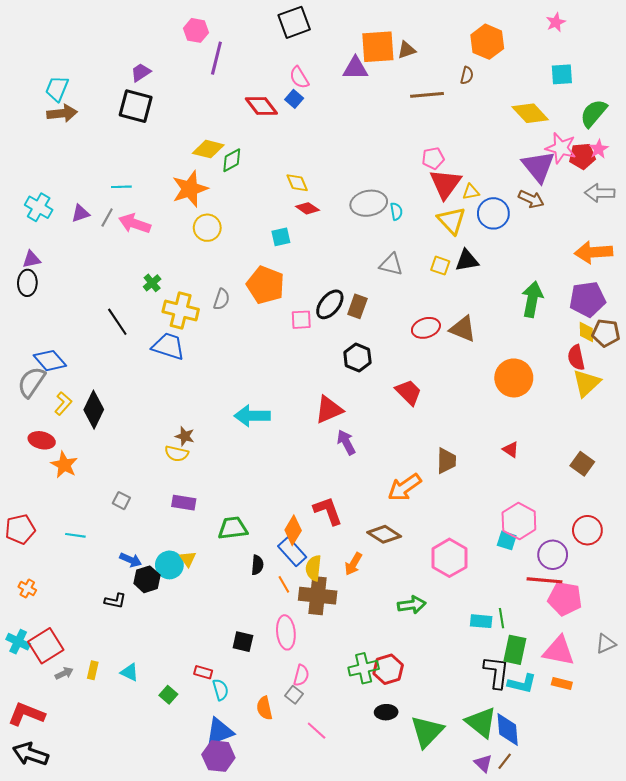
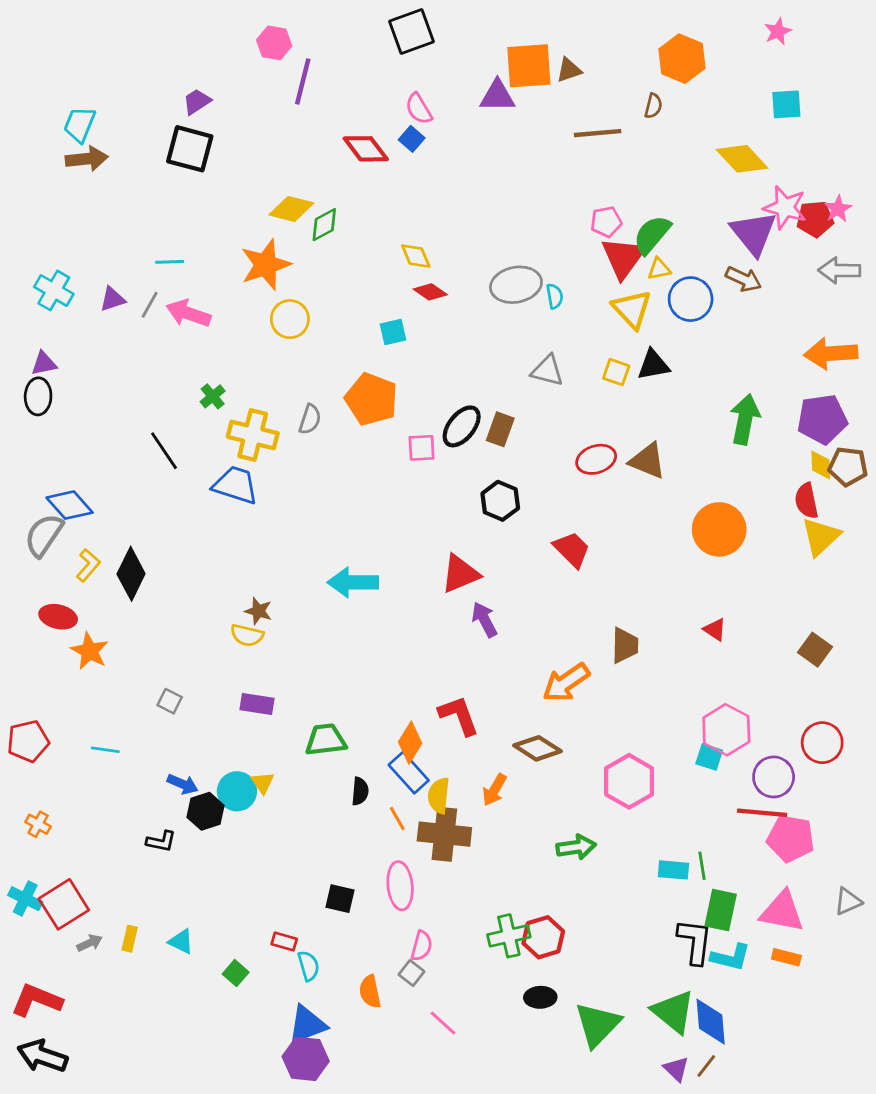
green semicircle: (594, 113) -> (652, 235), moved

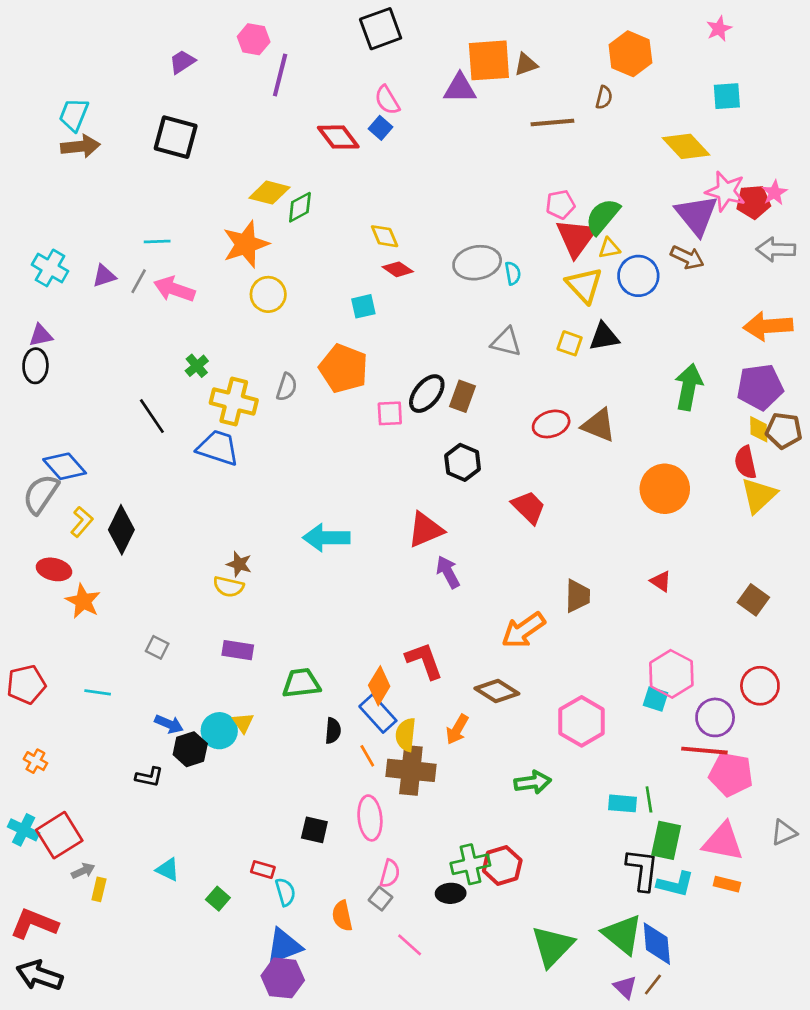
purple trapezoid: (197, 102) -> (182, 62), moved
yellow rectangle: (130, 939) -> (99, 889), moved
black ellipse: (540, 997) -> (451, 893), moved

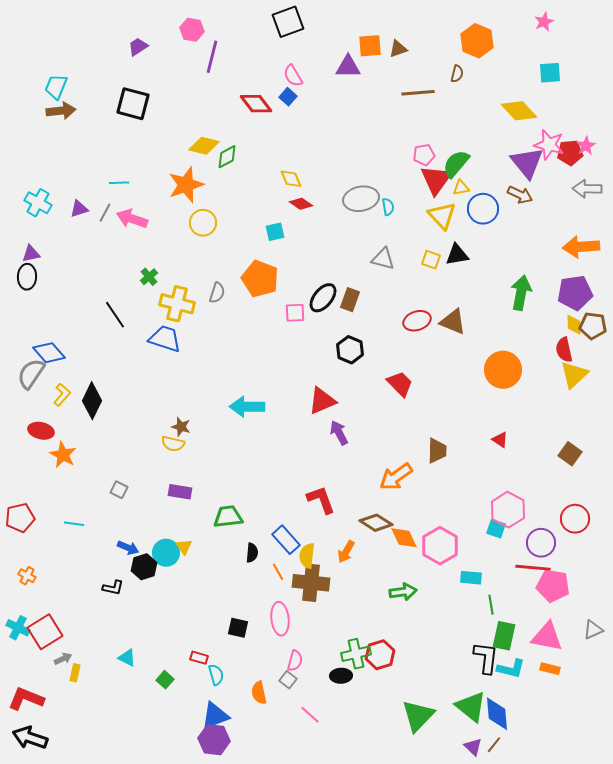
orange square: (489, 60) -> (370, 46), size x0.7
orange diamond: (379, 686) -> (404, 538), moved, turned -56
cyan rectangle: (622, 803) -> (471, 578), moved

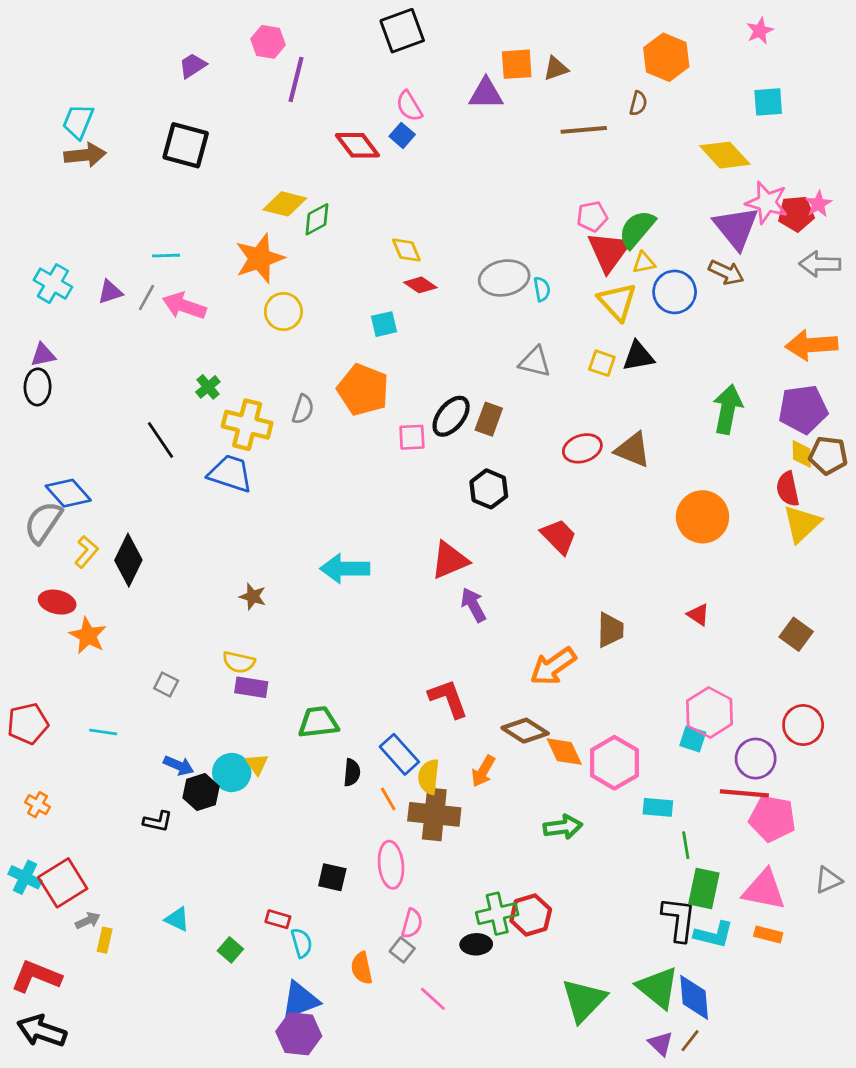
yellow semicircle: (173, 444) -> (239, 662), moved

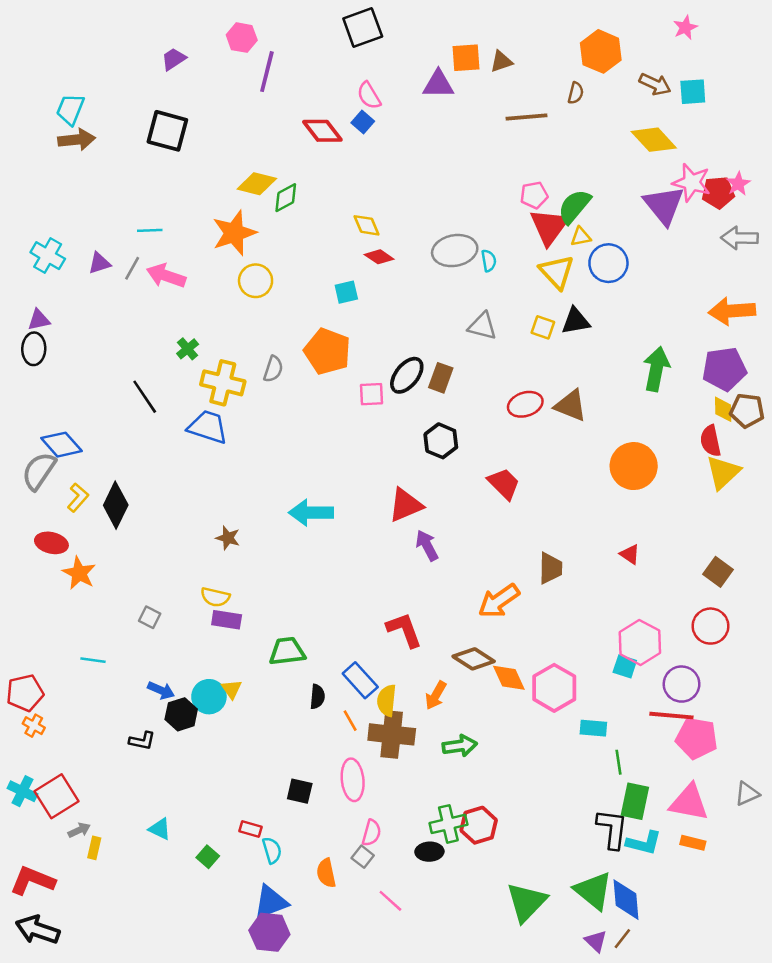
brown arrow: (726, 272) -> (655, 84), moved
red pentagon: (28, 724) -> (25, 693), moved
red circle: (803, 725) -> (711, 626), moved
green arrow: (563, 827) -> (460, 746), moved

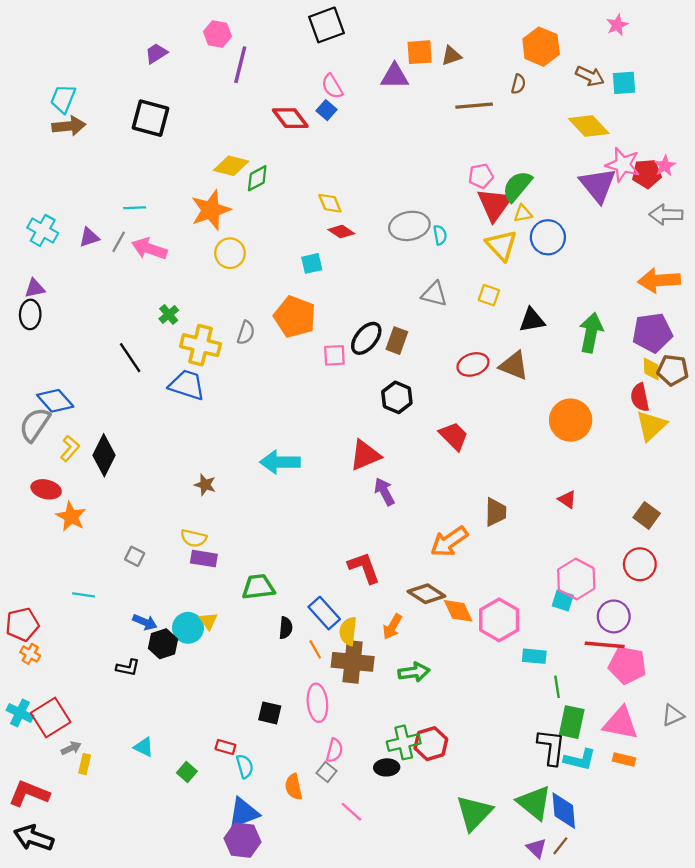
black triangle: (576, 321) -> (532, 320), moved

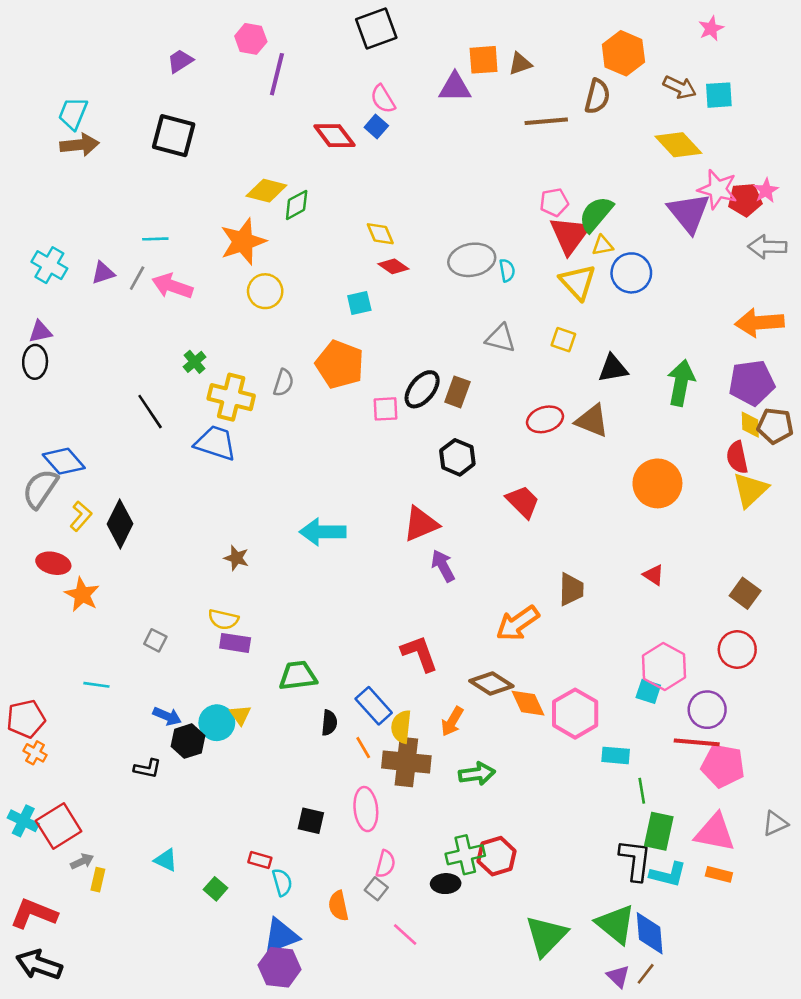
brown semicircle: (518, 84) -> (597, 96), size x1.5

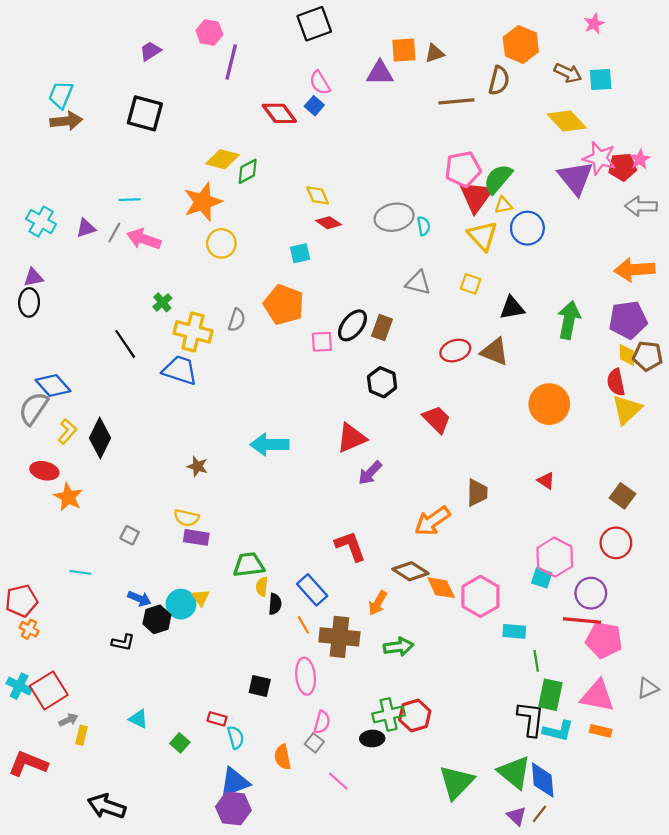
pink pentagon: (554, 202) -> (463, 169), size x1.5
purple arrow: (443, 566) -> (370, 473), turned -108
yellow semicircle: (401, 727) -> (262, 587), moved, size x0.7
black arrow: (39, 965) -> (107, 806), moved

